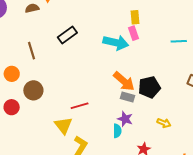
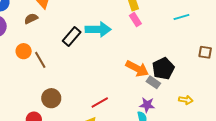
cyan arrow: (116, 43) -> (98, 29), moved
orange circle: (12, 74) -> (24, 51), moved
gray rectangle: (128, 97) -> (153, 82), moved, turned 32

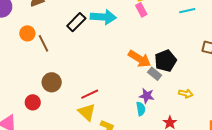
red line: (100, 103) -> (90, 94), moved

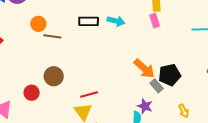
cyan arrow: (103, 17) -> (116, 21), size x0.7
black rectangle: (76, 22) -> (89, 21), turned 36
brown line: (43, 43) -> (52, 36), turned -66
yellow arrow: (186, 94) -> (184, 111), turned 40

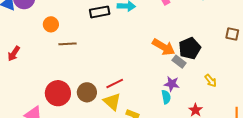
brown line: (52, 36) -> (67, 44), moved
brown circle: (54, 76) -> (87, 92), moved
red circle: (32, 93) -> (58, 93), size x1.6

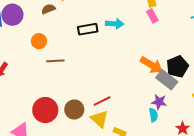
gray rectangle: (179, 62) -> (167, 80), size x1.5

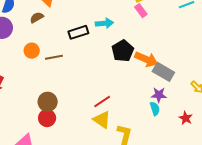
brown line: (55, 61) -> (54, 57), moved
black pentagon: (177, 67) -> (123, 51), moved
brown circle: (74, 109) -> (48, 102), moved
red circle: (45, 110) -> (47, 118), size x0.7

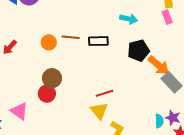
black rectangle: (78, 32) -> (98, 41), moved
orange circle: (32, 51) -> (49, 42), moved
purple star: (159, 95) -> (173, 118), moved
cyan semicircle: (155, 109) -> (159, 121), moved

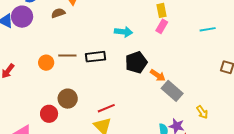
pink rectangle: (167, 17) -> (162, 26), turned 56
orange arrow: (159, 65) -> (158, 75), size x0.7
brown circle: (52, 78) -> (68, 99), moved

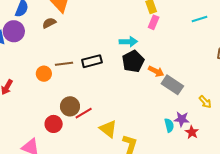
cyan arrow: (124, 32) -> (128, 42), moved
red line: (106, 108) -> (84, 113), moved

